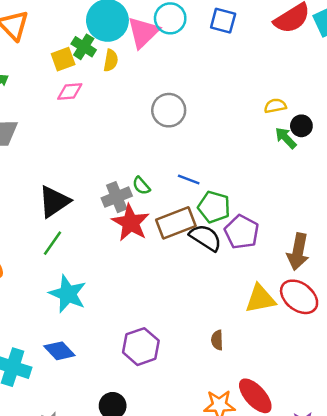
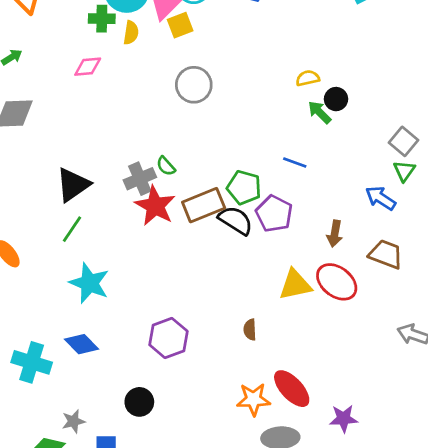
green cross: (84, 47) -> (102, 19), turned -30
yellow square: (63, 59) -> (180, 25), moved
blue line: (189, 179) -> (295, 162), moved
brown arrow: (298, 252) -> (335, 234), size x0.7

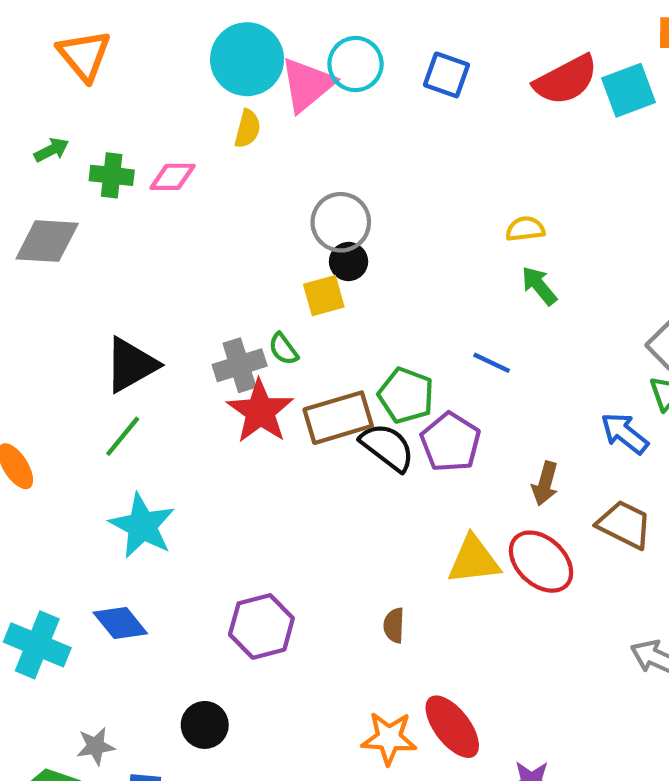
green cross: (102, 19) -> (112, 175), moved
yellow square: (180, 25) -> (324, 296), moved
black circle: (336, 99) -> (349, 261), moved

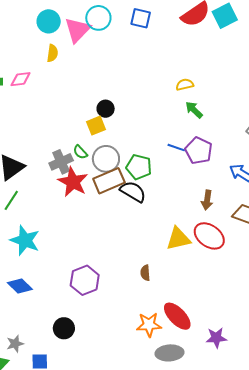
cyan circle: (247, 59) -> (49, 21), size x0.7
gray circle: (341, 222) -> (106, 159), moved
purple pentagon: (451, 442) -> (199, 151), moved

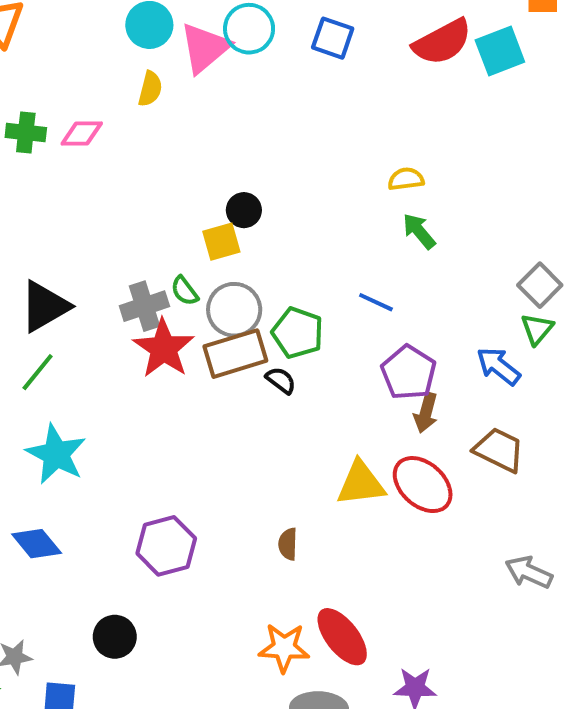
purple pentagon: (199, 151) -> (409, 373), moved
black semicircle: (133, 192) -> (281, 380), size x0.6

